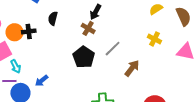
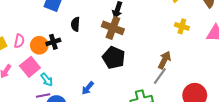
brown cross: (88, 28) -> (113, 28), size x1.5
gray line: (113, 49) -> (160, 76), moved
blue arrow: (42, 81) -> (88, 88), moved

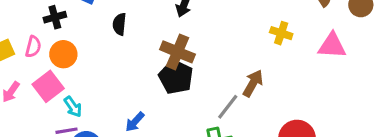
brown cross: (113, 28) -> (177, 52), moved
black cross: (53, 42) -> (55, 17), moved
gray line: (160, 76) -> (228, 107), moved

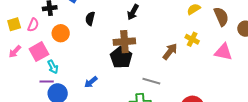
brown cross: (177, 52) -> (124, 42), turned -35
orange circle: (63, 54) -> (61, 33), moved
brown arrow: (253, 83) -> (170, 51), moved
gray line: (228, 107) -> (151, 81), turned 60

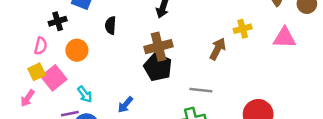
yellow square: (14, 24) -> (37, 72), moved
yellow cross: (192, 39) -> (243, 29), turned -32
pink arrow: (15, 52) -> (28, 98), moved
cyan arrow: (53, 67) -> (85, 94), moved

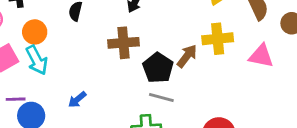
yellow cross: (243, 29) -> (218, 39), size x1.5
black pentagon: (158, 67) -> (158, 68), moved
cyan arrow: (85, 94) -> (37, 60), moved, size x1.5

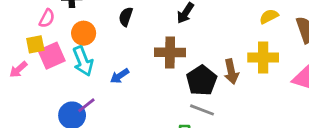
brown arrow: (187, 56) -> (231, 72), turned 125
purple line: (16, 99) -> (86, 105), moved, turned -42
blue arrow: (77, 100) -> (120, 76), moved

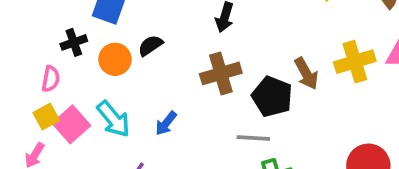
black semicircle: (126, 17) -> (150, 45), turned 54
orange circle: (84, 33) -> (115, 59), moved
yellow cross: (263, 57) -> (355, 62), moved
gray line: (202, 110) -> (253, 138), moved

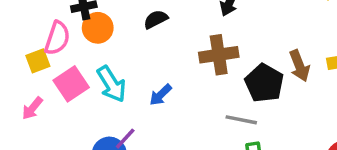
orange circle: (115, 59) -> (98, 28), moved
pink semicircle: (51, 79) -> (57, 38), size x1.4
yellow square: (46, 117) -> (38, 61), moved

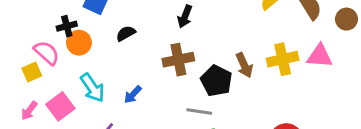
pink semicircle: (57, 38) -> (47, 53), turned -64
pink square: (71, 84) -> (60, 106), moved

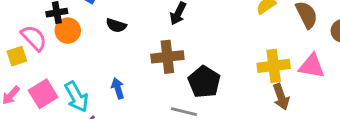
black semicircle: (126, 33) -> (116, 25), turned -138
brown arrow: (244, 65) -> (281, 97), moved
cyan arrow: (92, 88) -> (77, 97), moved
blue arrow: (133, 95) -> (118, 88), turned 114

